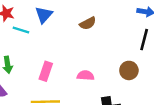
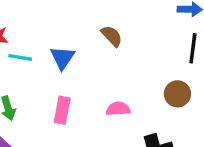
blue triangle: (44, 15) -> (63, 58), moved
brown semicircle: (88, 23) -> (112, 36), turned -98

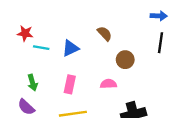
blue triangle: (63, 58) -> (70, 48), turned 30
brown circle: (177, 94) -> (125, 60), moved

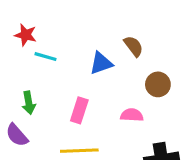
blue triangle: (70, 48) -> (101, 63), moved

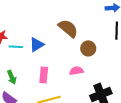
brown semicircle: (134, 46) -> (68, 28), size x1.5
blue triangle: (101, 63) -> (37, 45), moved

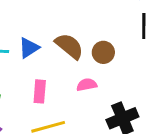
brown semicircle: (68, 28) -> (69, 46), moved

